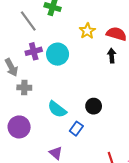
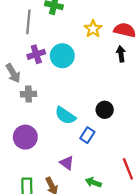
gray line: (28, 21) -> (28, 22), turned 45

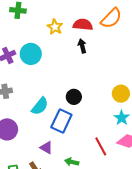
cyan semicircle: (65, 116) -> (40, 106), turned -78
blue rectangle: (87, 135) -> (61, 121), size x1.6

